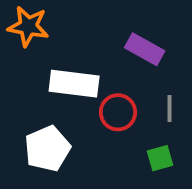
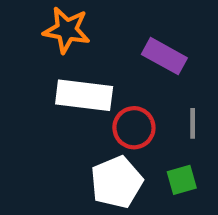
orange star: (28, 26) -> (67, 30), moved
white pentagon: (47, 149) -> (117, 182), moved

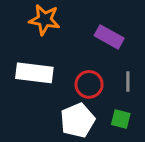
white rectangle: (84, 95) -> (34, 73), moved
green square: (182, 180) -> (121, 119), turned 30

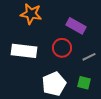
gray line: (128, 82) -> (89, 57), turned 64
red circle: (89, 84) -> (62, 48), moved

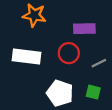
purple rectangle: (76, 26) -> (84, 29), turned -30
white pentagon: (54, 84) -> (60, 93), turned -30

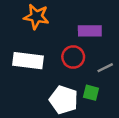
green square: (93, 92) -> (91, 93), moved

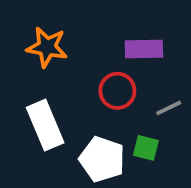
orange star: (36, 17) -> (47, 47), moved
white rectangle: (28, 61) -> (45, 125), moved, turned 60

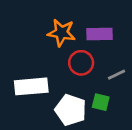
orange star: (47, 47) -> (61, 33), moved
white rectangle: (45, 125) -> (31, 86), turned -72

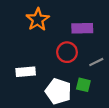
orange star: (61, 33) -> (38, 20), moved, turned 30
white rectangle: (31, 86) -> (26, 72), size x0.7

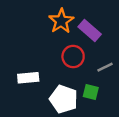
orange star: (38, 20) -> (61, 21), moved
purple rectangle: (82, 28) -> (90, 30), turned 42

